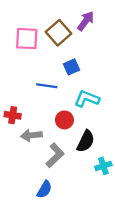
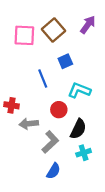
purple arrow: (86, 21) -> (88, 25), moved
blue line: (47, 86) -> (43, 78), turned 60
cyan cross: (103, 166) -> (84, 153), moved
blue semicircle: (44, 190) -> (53, 171), moved

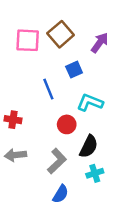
purple arrow: (88, 25) -> (100, 43), moved
gray arrow: (29, 124) -> (15, 155), moved

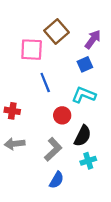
pink square: (28, 40) -> (32, 50), moved
blue square: (74, 70) -> (85, 64), moved

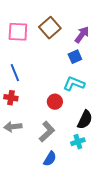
pink square: (32, 50) -> (18, 32), moved
blue line: (45, 82) -> (15, 73), moved
black semicircle: (83, 136) -> (85, 120), moved

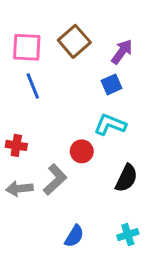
blue line: (15, 73) -> (33, 86), moved
gray L-shape: (47, 132) -> (55, 180), moved
cyan cross: (78, 142) -> (128, 235), moved

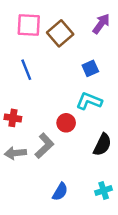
pink square: (27, 47) -> (29, 25), moved
purple arrow: (122, 52) -> (101, 24), moved

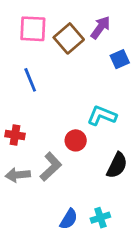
purple arrow: (101, 24) -> (100, 27), moved
blue square: (90, 68) -> (120, 59), moved
cyan cross: (104, 190) -> (100, 218), moved

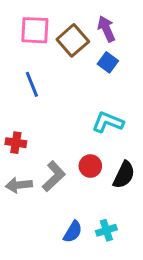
purple arrow: (100, 27) -> (106, 29), turned -60
blue square: (120, 59) -> (108, 62), moved, turned -30
red circle: (76, 140) -> (90, 166), moved

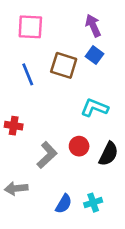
brown square: (73, 40) -> (64, 65), moved, turned -32
gray arrow: (19, 185) -> (16, 188), moved

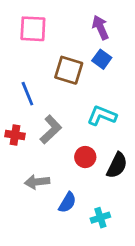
blue line: (28, 74) -> (27, 94), moved
gray L-shape: (47, 155) -> (51, 129), moved
gray arrow: (16, 188) -> (37, 182), moved
blue semicircle: (64, 204) -> (67, 202), moved

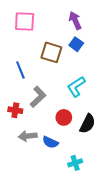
cyan L-shape: (102, 116) -> (76, 87), turned -55
red cross: (15, 135) -> (15, 110), moved
blue semicircle: (67, 202) -> (50, 142), moved, turned 84

